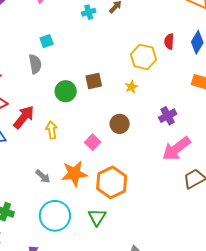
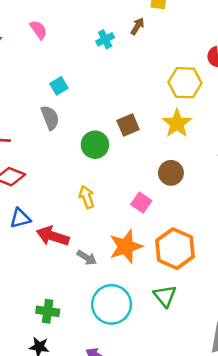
yellow star: (131, 87) -> (177, 123), size x1.6
red arrow: (24, 117) -> (53, 236), moved, turned -100

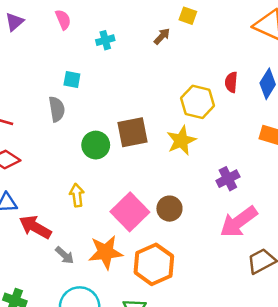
cyan cross: (105, 39) -> (105, 40), moved
cyan square: (59, 86) -> (72, 79), turned 30
brown square: (128, 125) -> (133, 132), size x1.4
brown circle: (171, 173) -> (169, 209), moved
pink square: (141, 203) -> (130, 212), size x1.8

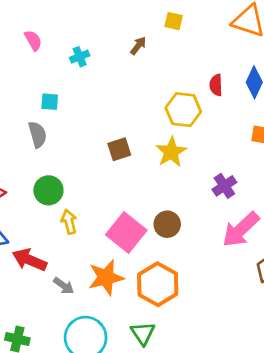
yellow square: (188, 16) -> (174, 21), moved
brown square: (133, 132) -> (119, 149), size x0.7
green circle: (96, 145) -> (48, 190), moved

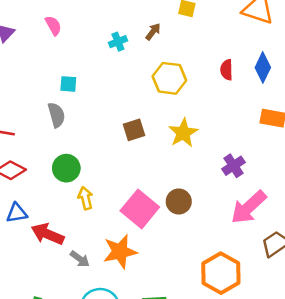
cyan cross: (80, 57) -> (118, 42), moved
yellow hexagon: (183, 110) -> (169, 78), moved
orange hexagon: (158, 284) -> (221, 273), moved

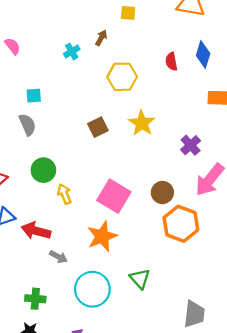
brown circle: (179, 202) -> (162, 193), moved
gray arrow: (80, 259) -> (58, 257), moved
orange hexagon: (221, 273) -> (181, 224), moved

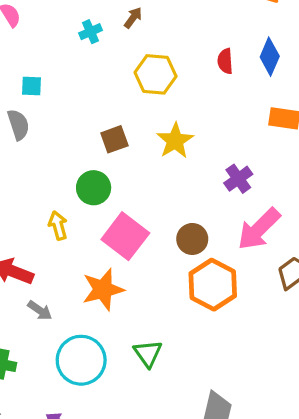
green circle: (43, 170) -> (94, 188), moved

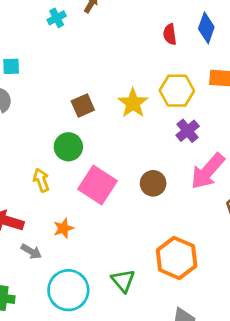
yellow hexagon: (156, 74) -> (177, 91), moved
orange hexagon: (213, 285) -> (177, 258), moved
orange star: (103, 289) -> (63, 228), moved, size x0.6

